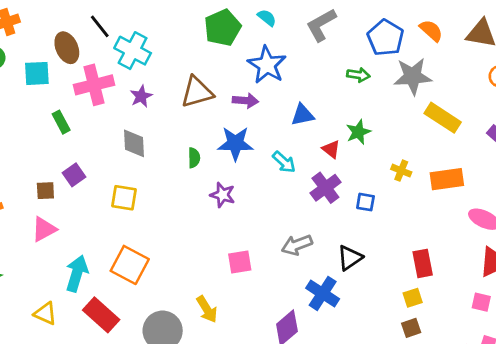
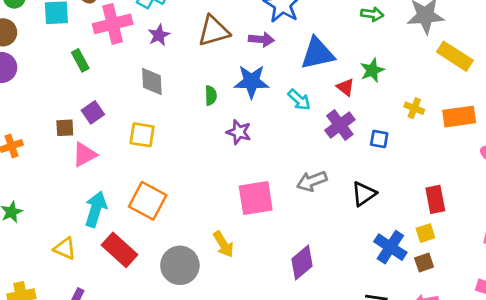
blue triangle: (303, 115) -> (317, 53), size x1.5
pink triangle: (44, 229) -> (84, 154), moved
pink square: (240, 262) -> (256, 198), size x1.5
blue cross: (323, 293) -> (390, 247), moved

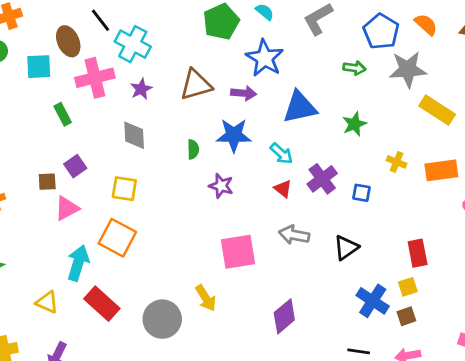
red triangle: (345, 87) -> (283, 189), moved
gray arrow: (312, 181) -> (294, 235), turned 32
orange square: (148, 201) -> (117, 238), moved

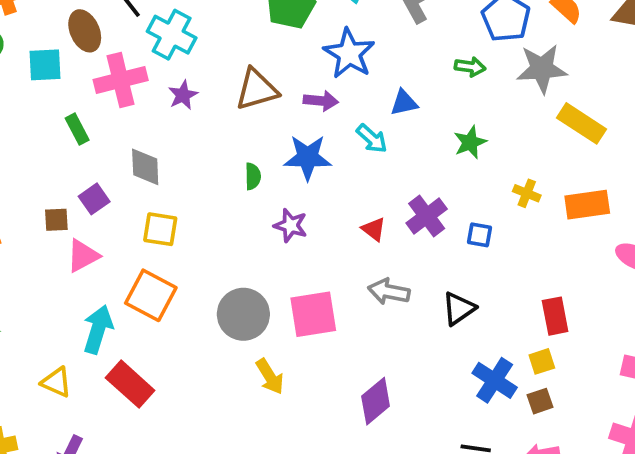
blue triangle: (300, 107) -> (404, 103), moved, size x0.6
gray diamond: (134, 135) -> (145, 167), moved
cyan arrow: (281, 154) -> (372, 139), moved
gray circle: (162, 319) -> (243, 314), moved

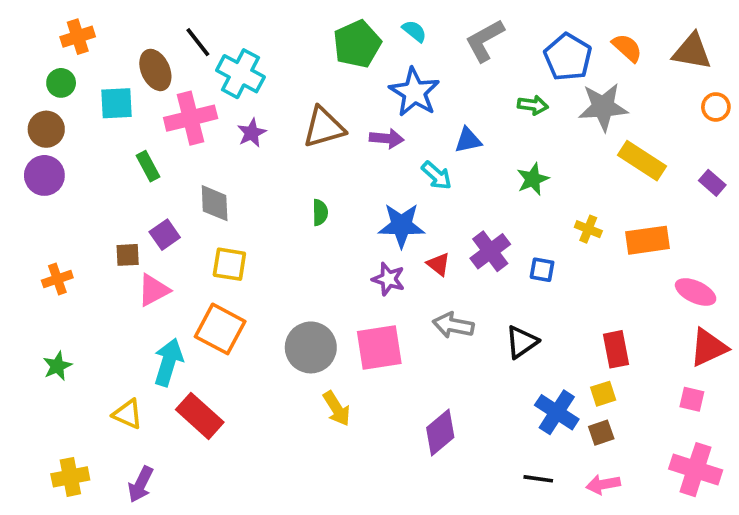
blue star: (308, 157) -> (401, 225), moved
purple star: (291, 225) -> (388, 279), moved

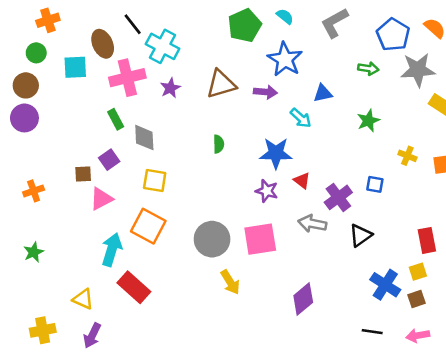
green rectangle: (148, 166) -> (116, 119), moved
purple cross: (490, 251) -> (338, 197), moved
yellow triangle: (128, 414) -> (83, 299), moved

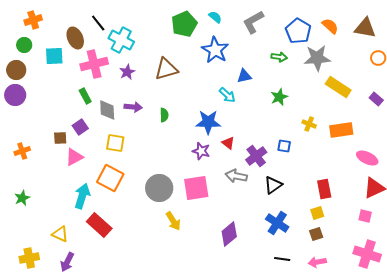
purple arrow: (265, 92) -> (133, 107), moved
blue cross: (385, 285) -> (277, 223), moved

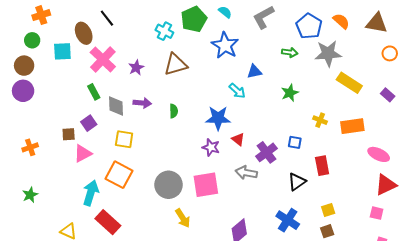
cyan cross: (121, 40) -> (164, 31), moved, size x0.7
pink cross: (94, 64) -> (103, 60), turned -32
black triangle: (273, 185) -> (297, 182), moved
red rectangle: (324, 189) -> (322, 166), moved

